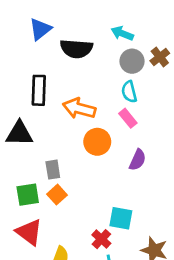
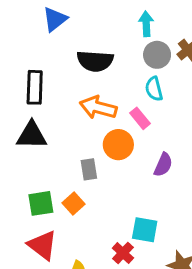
cyan arrow: (122, 33) -> (146, 24), turned 65
black semicircle: (76, 49) -> (95, 61), moved
black rectangle: (39, 90) -> (35, 87), moved
pink rectangle: (128, 118) -> (140, 118), moved
gray rectangle: (53, 170) -> (89, 169), moved

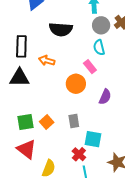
orange arrow: (98, 107) -> (47, 61), moved, size x0.7
gray rectangle: (89, 169) -> (74, 121), moved

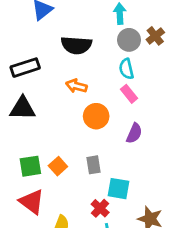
black rectangle: (21, 46) -> (25, 68), turned 70
orange arrow: (47, 61) -> (76, 86), moved
pink rectangle: (90, 67) -> (129, 94), moved

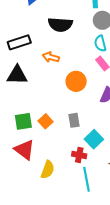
orange arrow: (76, 86) -> (51, 57), moved
cyan square: (118, 189) -> (94, 139), turned 36
red cross: (100, 208) -> (79, 155), turned -32

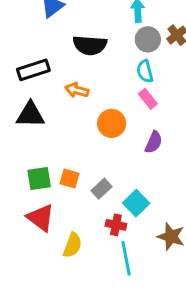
gray rectangle: (74, 120) -> (101, 189), moved, turned 56
orange square: (46, 121) -> (70, 179), turned -32

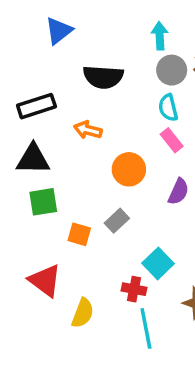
green square: (39, 179) -> (43, 202), moved
gray rectangle: (101, 189) -> (117, 221), moved

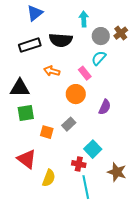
cyan arrow: (160, 36) -> (84, 19), moved
black rectangle: (36, 106) -> (30, 45), moved
cyan semicircle: (168, 108) -> (99, 58), turned 56
pink rectangle: (172, 140) -> (85, 73), moved

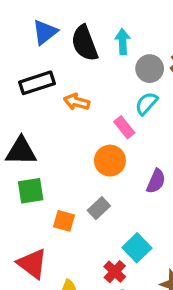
black semicircle: (61, 40) -> (85, 43), moved, turned 65
orange arrow: (52, 71) -> (77, 102), moved
red cross: (79, 164) -> (115, 272), turned 32

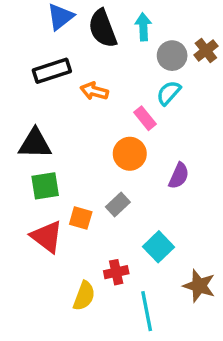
red triangle: (32, 264) -> (47, 237), moved
red cross: (115, 272) -> (116, 272), moved, turned 35

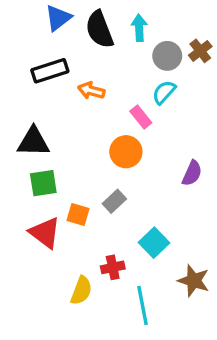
purple semicircle: (179, 176) -> (192, 173), moved

